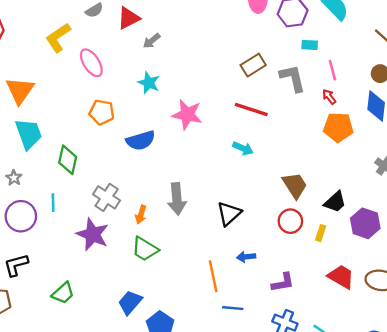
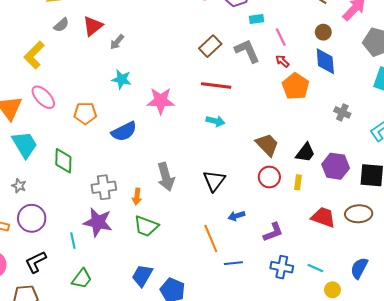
pink ellipse: (91, 63) -> (43, 97), moved
orange pentagon: (338, 127) -> (296, 86), turned -30
gray cross: (107, 197) -> (104, 187), turned -30
cyan line: (53, 203) -> (73, 241), moved

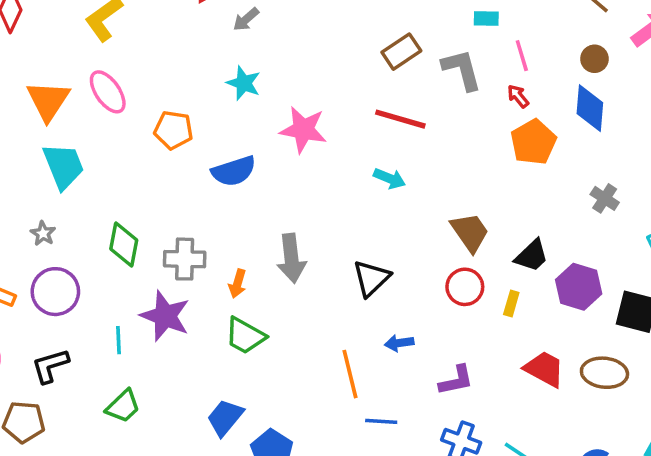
green diamond: (63, 161) -> (124, 245), moved

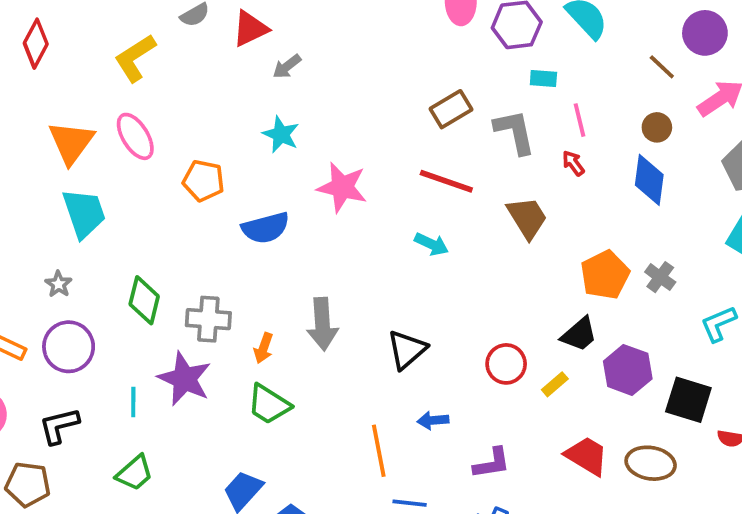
orange pentagon: (533, 142) -> (605, 275), moved
brown trapezoid: (470, 232) -> (527, 218), moved
yellow rectangle: (511, 304) -> (555, 384), turned 30

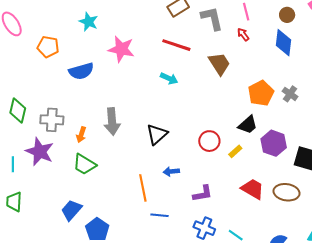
green trapezoid: (135, 473) -> (14, 202), turned 135

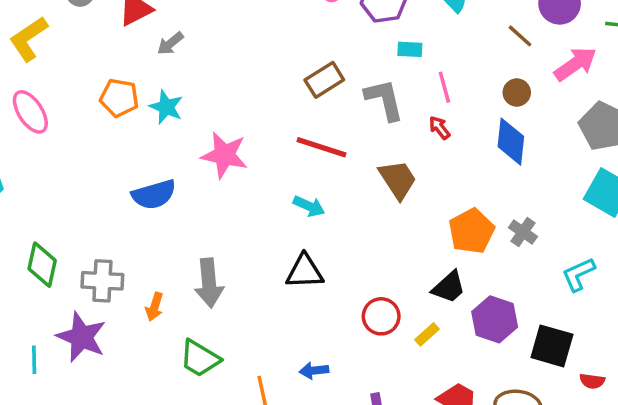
orange pentagon: (48, 47) -> (119, 98), moved
black triangle: (157, 134) -> (305, 271), moved, turned 40
green trapezoid: (84, 164) -> (200, 358), moved

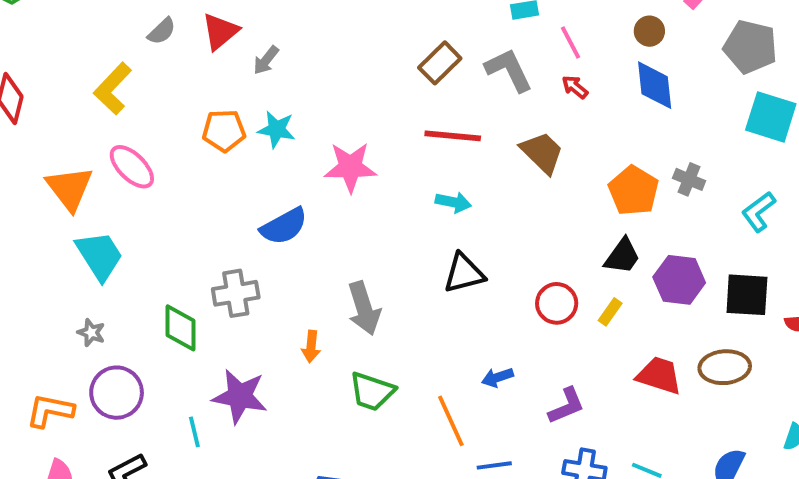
gray cross: (102, 281) -> (236, 293), moved

